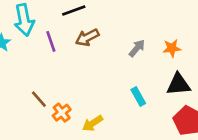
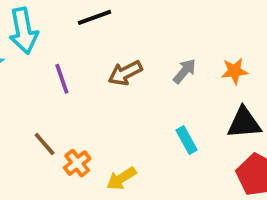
brown arrow: (87, 37) -> (125, 73), moved
purple line: (51, 41) -> (62, 79), moved

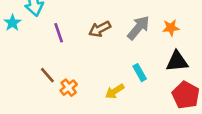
gray arrow: (185, 71) -> (138, 28), size x1.5
yellow arrow: (121, 178) -> (115, 91), moved

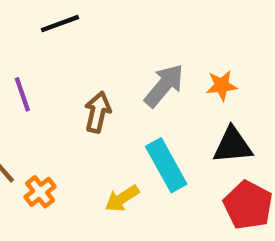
brown arrow: (100, 29) -> (98, 112), moved, turned 130
cyan rectangle: (140, 73) -> (166, 165), size x1.6

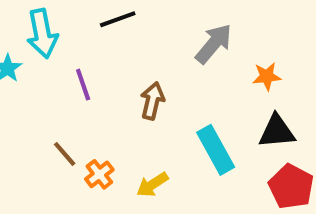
gray arrow: (164, 86) -> (214, 44), moved
yellow arrow: (122, 198) -> (152, 185), moved

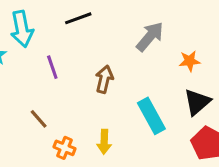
black triangle: (277, 131) -> (197, 102), turned -36
orange cross: (99, 174) -> (65, 148), moved, turned -30
yellow arrow: (152, 185) -> (104, 142), turned -55

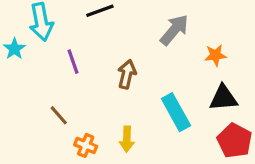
black triangle: (197, 102) -> (223, 98), turned 36

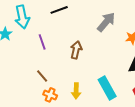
cyan rectangle: (176, 112) -> (107, 88), moved
brown line: (59, 115) -> (42, 76), moved

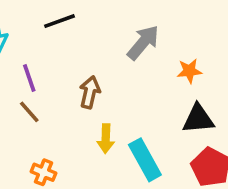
brown line: (42, 76) -> (29, 112), moved
yellow arrow: (76, 91) -> (106, 139), moved

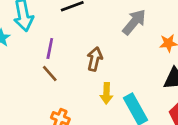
purple line: (29, 78) -> (50, 48), turned 30

